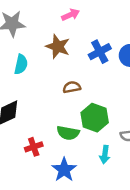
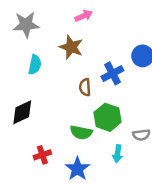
blue cross: (100, 52) -> (112, 73), moved
brown semicircle: (72, 87) -> (85, 87), turned -84
red cross: (34, 147) -> (42, 155), moved

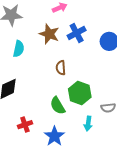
blue cross: (112, 73) -> (77, 33), moved
green semicircle: (81, 132) -> (58, 106), turned 48

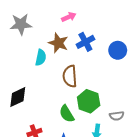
cyan semicircle: (19, 49) -> (41, 58), moved
brown semicircle: (61, 68) -> (70, 76), size x1.5

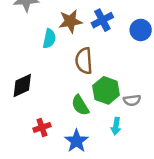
brown star: (58, 43) -> (70, 21), turned -30
gray semicircle: (117, 116) -> (132, 100), moved

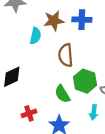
blue cross: (102, 20) -> (82, 20), turned 30

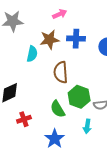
red cross: (29, 113) -> (24, 119), moved

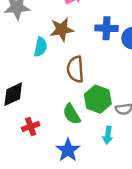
blue cross: (76, 39) -> (106, 28), moved

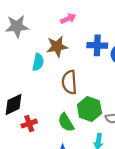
red cross: (31, 127) -> (29, 124), moved

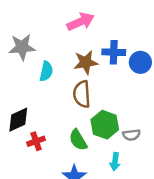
pink arrow: (68, 19) -> (81, 22), size x1.5
gray star: (17, 26) -> (22, 47), moved
brown star: (57, 46) -> (86, 62), moved

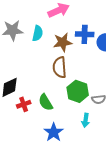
cyan semicircle: (46, 71) -> (38, 33), moved
green semicircle: (78, 140) -> (46, 102), moved

